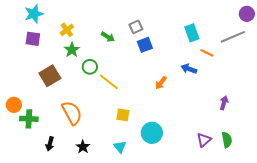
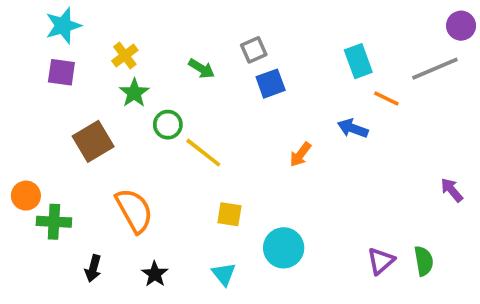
purple arrow: (224, 103) -> (452, 190), moved, turned -56

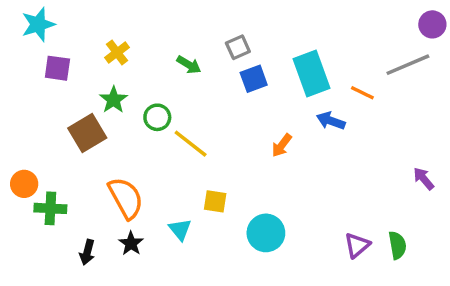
cyan star: (63, 26) -> (38, 24), moved
cyan rectangle: (358, 61) -> (311, 73), moved, size x1.4
green star: (134, 93) -> (113, 100), moved
black star: (155, 274) -> (131, 243), moved
cyan triangle: (224, 274) -> (180, 229), moved

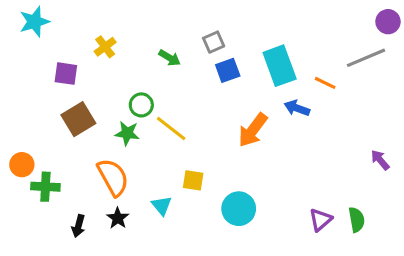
purple square: (57, 68) -> (66, 74), moved
green star: (113, 100) -> (127, 133), moved, turned -30
orange arrow: (282, 145) -> (253, 130), size x1.6

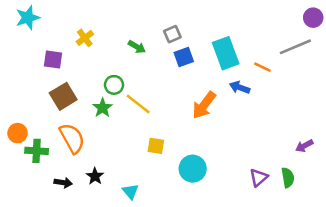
green star: (127, 133) -> (103, 108), turned 30
purple arrow: (380, 160) -> (304, 146), moved, turned -78
orange semicircle: (113, 177) -> (72, 138), moved
cyan triangle: (162, 206) -> (130, 191), moved
black arrow: (78, 226) -> (63, 183), turned -96

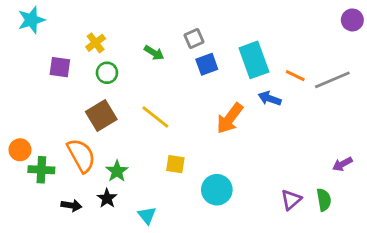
gray line: (295, 47) -> (332, 80), moved
green circle: (114, 85) -> (107, 73), moved
brown square: (63, 96) -> (101, 116), moved
green star: (103, 108) -> (117, 171), moved

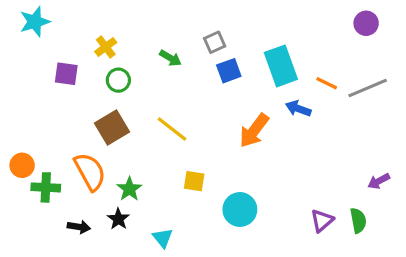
purple circle: (352, 20) -> (366, 23), moved

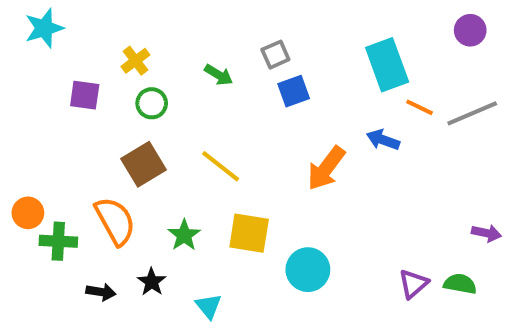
cyan rectangle: (281, 66) -> (387, 65), moved
yellow square: (194, 181) -> (249, 233), size x1.5
purple arrow: (379, 181) -> (486, 233), turned -140
green star: (129, 189) -> (184, 235), moved
green semicircle: (358, 221) -> (460, 284), turned -70

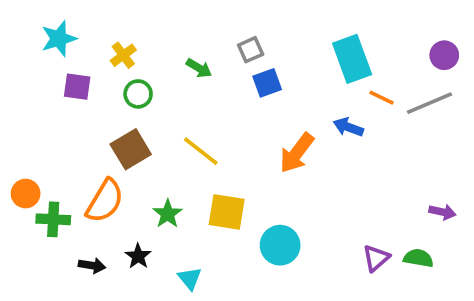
cyan star: (44, 28) -> (59, 39), moved
purple circle: (470, 30) -> (444, 55), moved
orange semicircle: (115, 221) -> (105, 201), turned 60

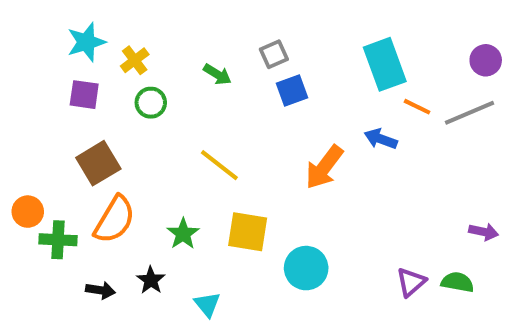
cyan star: (59, 39) -> (86, 42), moved
brown square: (131, 149) -> (98, 163), moved

